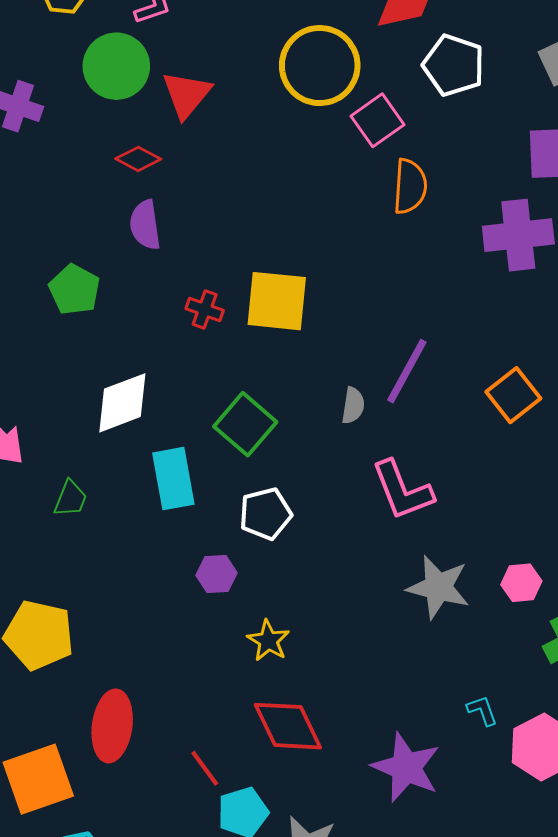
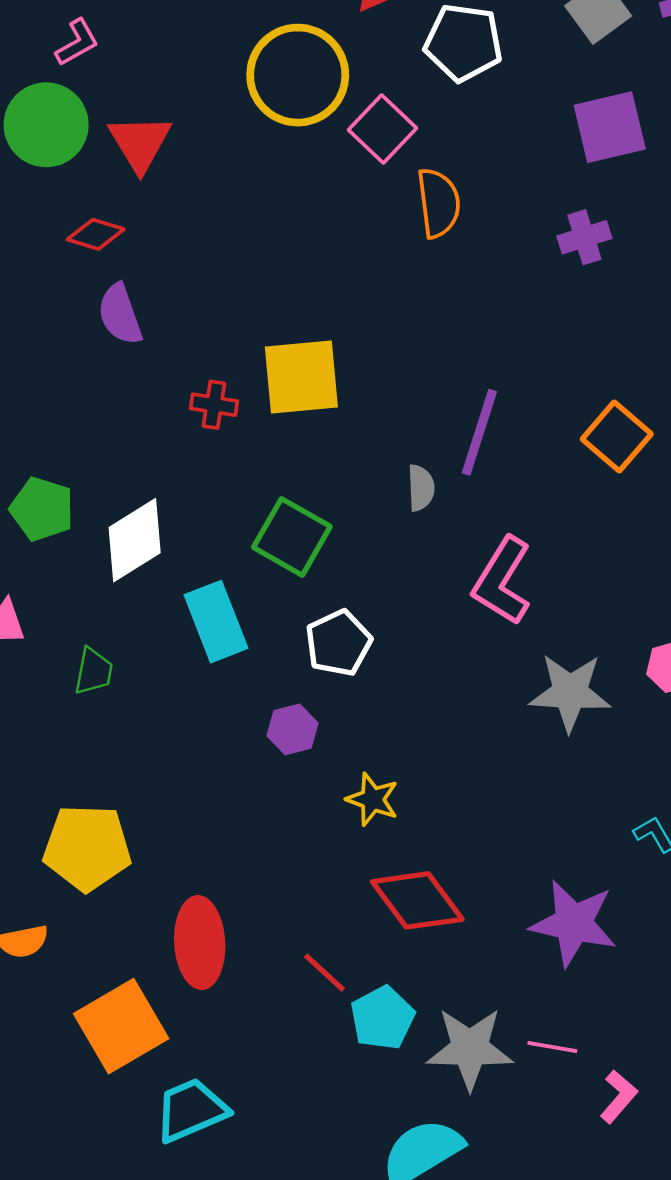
purple cross: (518, 235) -> (584, 237), size x0.6
green pentagon: (74, 290) -> (42, 509), moved
pink L-shape: (402, 490) -> (502, 581), turned 64

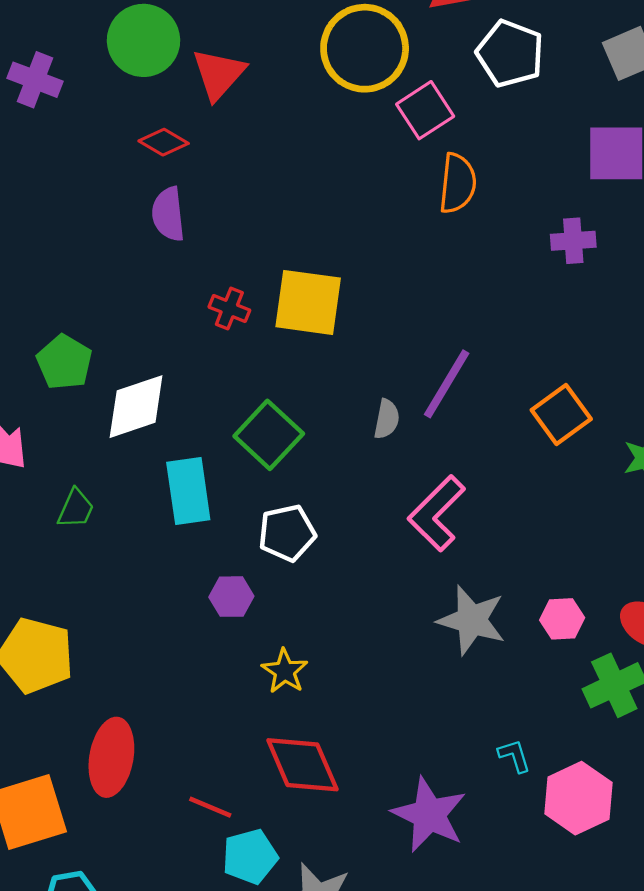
red line: (324, 973) -> (210, 807), turned -33

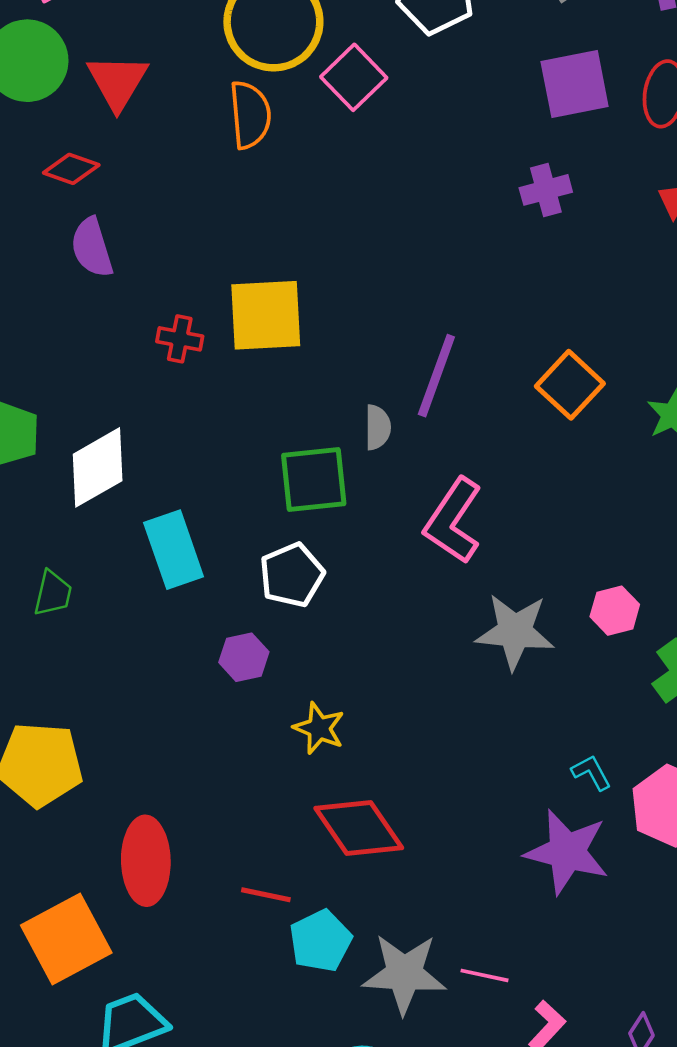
orange semicircle: (458, 183) -> (250, 115), moved
green square: (269, 435) -> (314, 479), moved, turned -38
purple star: (429, 815) -> (567, 852), moved

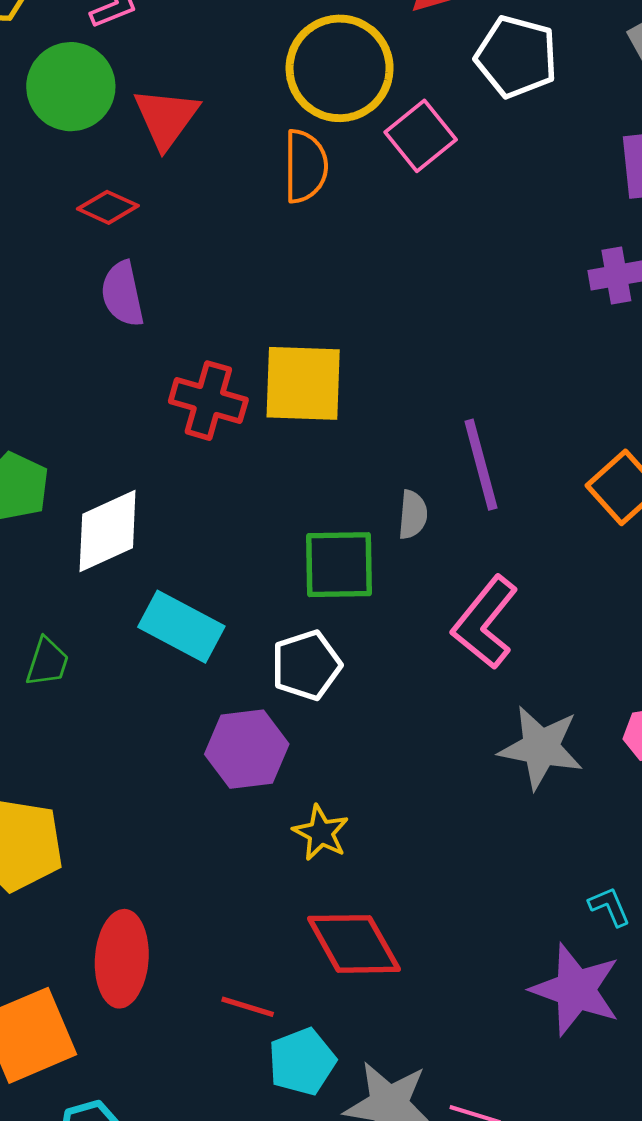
red cross: (180, 339) -> (208, 401), size x1.5
purple line: (436, 376) -> (481, 465), turned -40
cyan rectangle: (174, 550) -> (181, 627), turned -48
purple hexagon: (244, 657) -> (247, 749), size x1.5

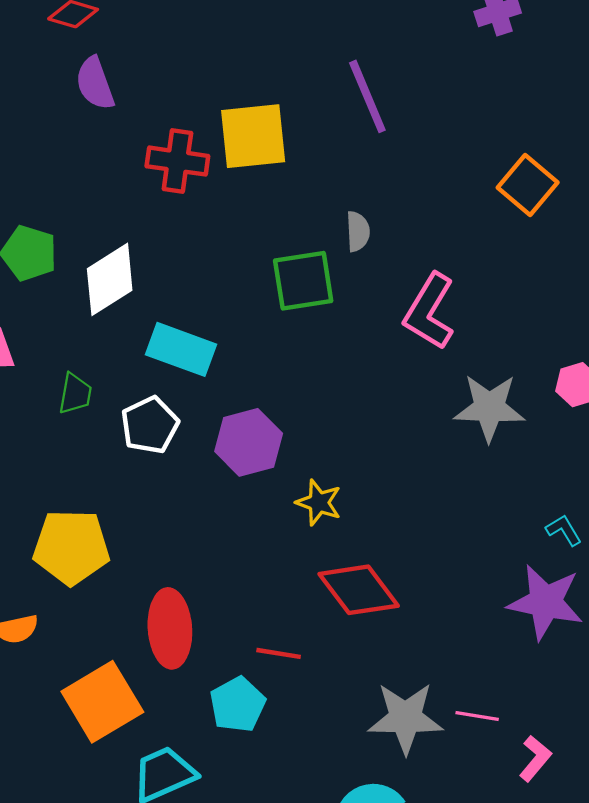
purple line: (481, 465) -> (367, 96), moved
white pentagon: (306, 665) -> (150, 425), moved
cyan pentagon: (302, 1062) -> (238, 705), moved

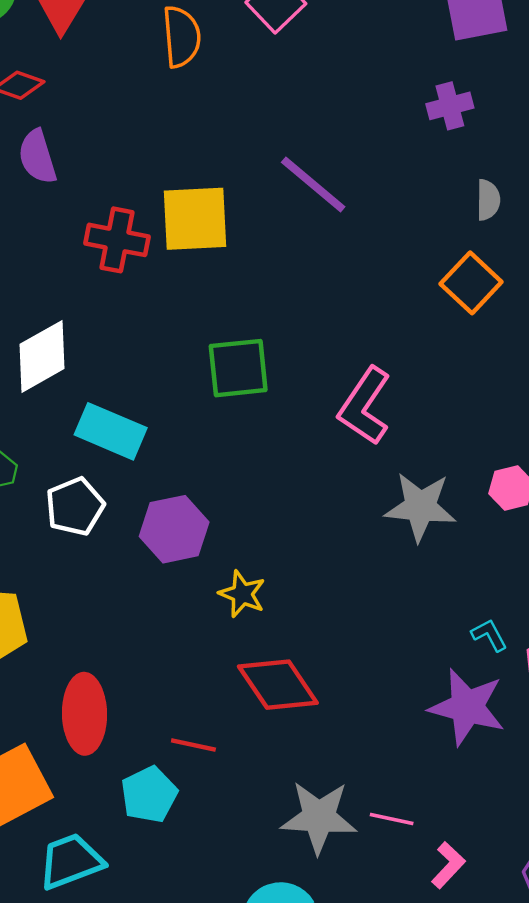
purple line: (367, 96) -> (313, 185), turned -30
gray semicircle: (358, 231) -> (488, 200), moved

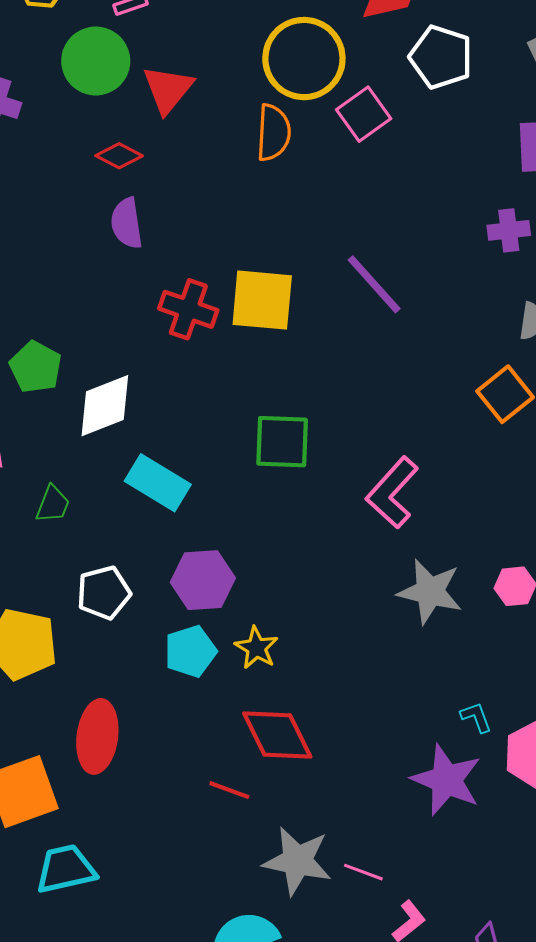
white pentagon: (75, 506) -> (104, 593), moved
red line: (193, 745) -> (229, 790), moved
cyan pentagon: (149, 795) -> (190, 651), moved

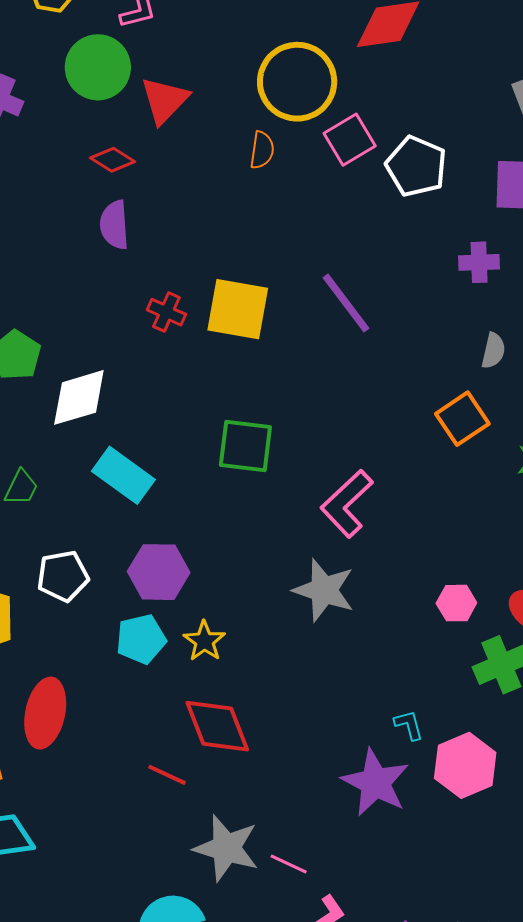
white pentagon: (441, 57) -> (416, 166), moved
orange semicircle: (273, 133) -> (262, 150), size x0.7
red cross: (188, 309) -> (166, 312), size x0.7
gray star: (430, 592) -> (324, 590), moved

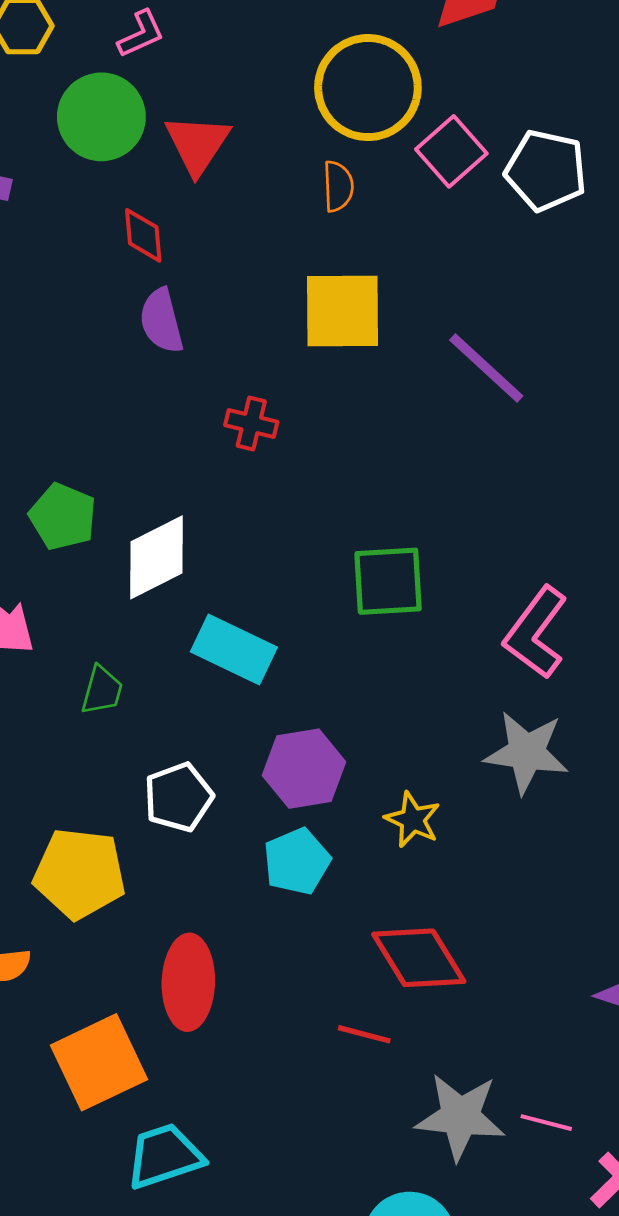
red diamond: (113, 160) -> (143, 235), turned 63
yellow square: (238, 309) -> (342, 311), moved
yellow star: (204, 641) -> (413, 820), moved

